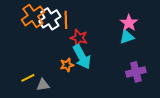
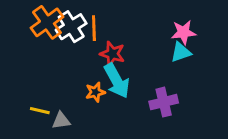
pink star: (129, 23) -> (184, 32), turned 30
purple cross: (136, 72) -> (164, 102), moved
yellow line: (28, 78) -> (40, 111), turned 40

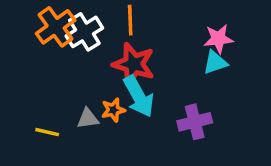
orange line: (94, 28) -> (130, 20), moved
red star: (112, 54) -> (134, 64), size x1.4
gray triangle: (61, 121) -> (88, 118), moved

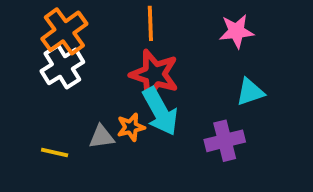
white cross: (84, 32) -> (62, 66), moved
pink star: (218, 39) -> (236, 31), moved
cyan triangle: (215, 62) -> (250, 92), moved

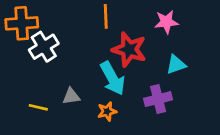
orange cross: (64, 31) -> (22, 23), moved, turned 32
red star: (154, 74) -> (129, 49), moved
orange star: (131, 127) -> (107, 111), moved

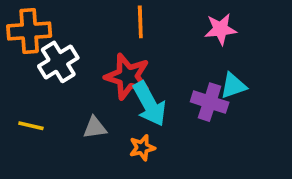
red star: (129, 49) -> (128, 77), moved
purple cross: (158, 99) -> (210, 102), moved, turned 32
yellow line: (38, 107) -> (31, 126), moved

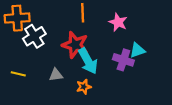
pink star: (221, 29) -> (118, 22), moved, turned 30

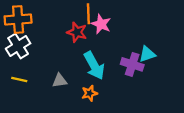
pink star: (118, 22) -> (101, 24), moved
white cross: (34, 36) -> (18, 46), moved
red star: (75, 45) -> (77, 32), moved, size x0.7

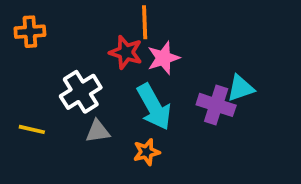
orange cross: (18, 19) -> (30, 32), size x0.7
pink star: (101, 24) -> (163, 58), moved, turned 30
white cross: (18, 46) -> (81, 92), moved

